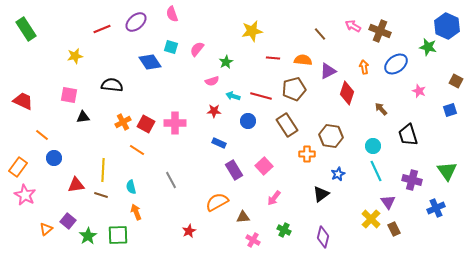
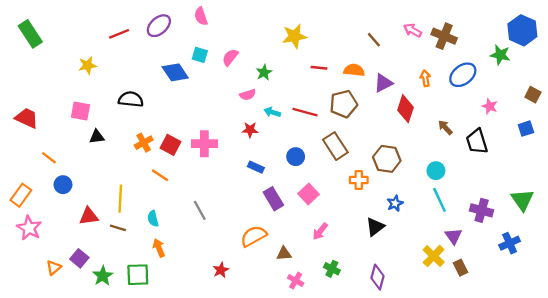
blue circle: (248, 121) -> (296, 157), moved
black trapezoid: (408, 135) -> (477, 141), moved

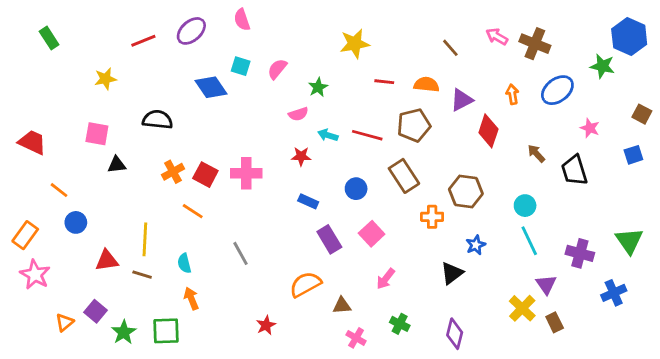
green rectangle: (30, 34) -> (49, 38), moved, size x0.7

